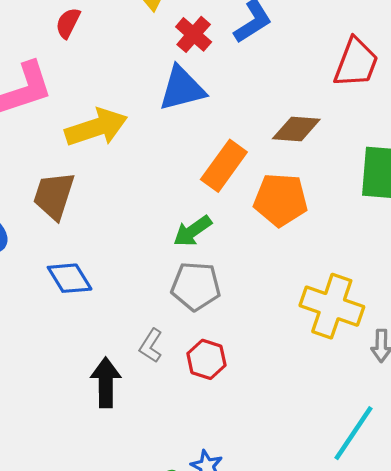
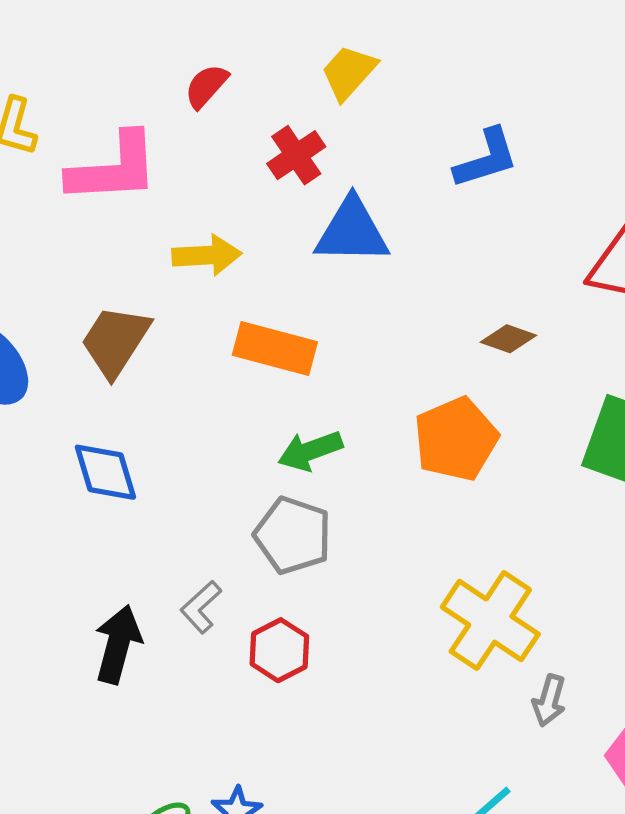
red cross: (194, 34) -> (296, 155), moved
yellow arrow: (96, 127) -> (207, 255), size x0.7
brown diamond: (296, 129) -> (508, 339), size x0.7
orange rectangle: (224, 166) -> (275, 348), moved, turned 54
orange pentagon: (281, 200) -> (456, 439), turned 30

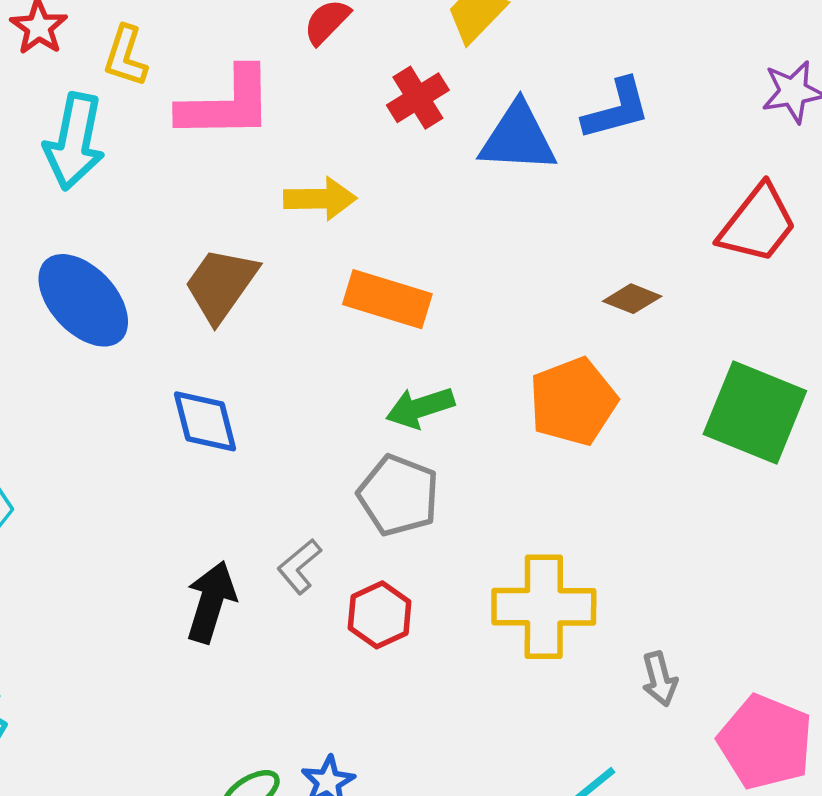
blue triangle: (352, 231) -> (518, 138), moved
yellow cross: (490, 621) -> (544, 607), moved, turned -36
gray arrow: (549, 701) -> (660, 679), turned -33

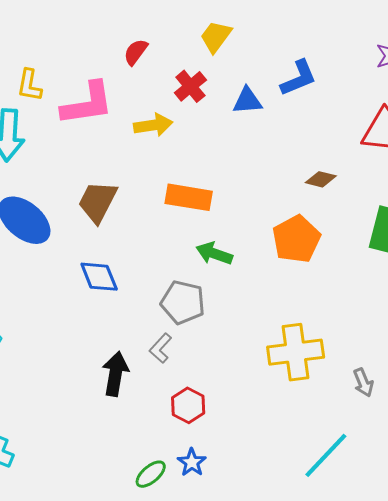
blue triangle: (518, 138) -> (247, 101), size x0.7
yellow arrow: (320, 199) -> (153, 125), moved
green arrow: (420, 408) -> (214, 254), turned 45
gray pentagon: (398, 495) -> (183, 302), moved
red hexagon: (380, 615) -> (188, 405), moved

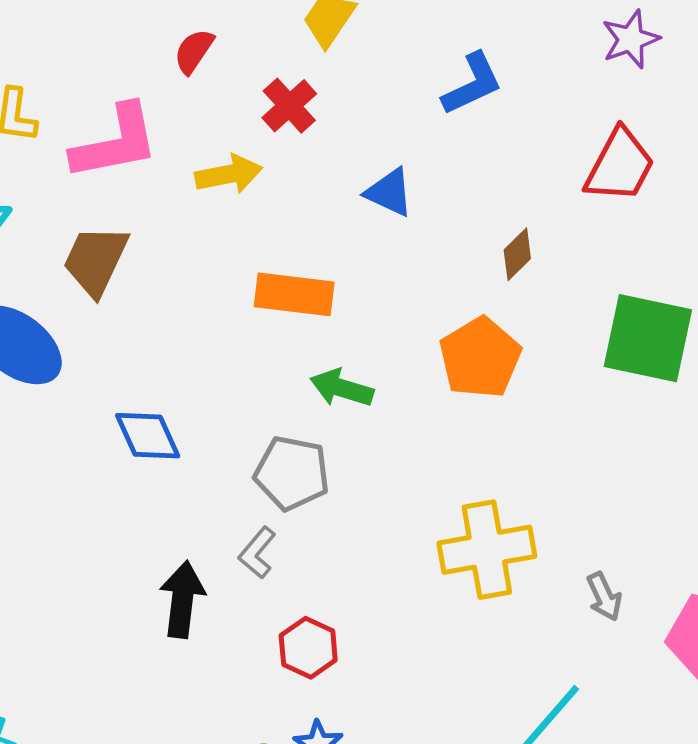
blue triangle: (247, 101) -> (389, 192), moved, turned 32
brown diamond: (321, 179) -> (517, 254), turned -56
brown trapezoid: (98, 202) -> (96, 260), moved

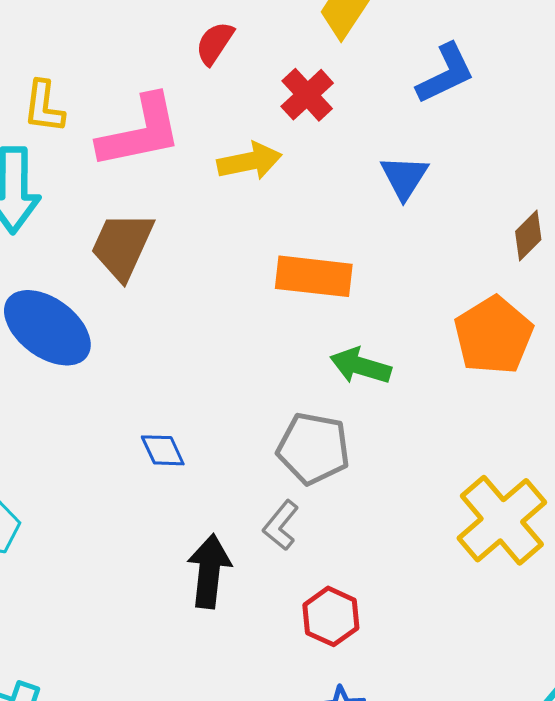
blue L-shape: (472, 84) -> (446, 74), moved
blue triangle: (389, 192) -> (404, 177), turned 38
blue diamond: (148, 436) -> (163, 450), moved, size x0.7
yellow cross: (487, 550) -> (502, 520), turned -30

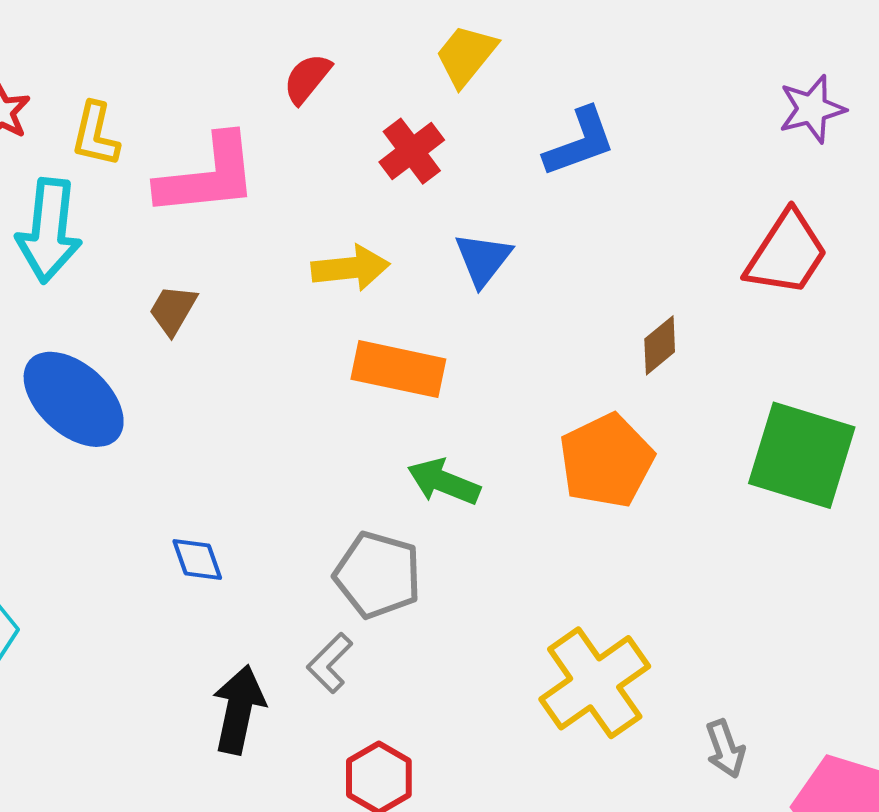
yellow arrow: (250, 161) -> (350, 268), moved
blue triangle: (404, 177) -> (483, 259), moved
brown trapezoid: (122, 246) -> (173, 310), size x0.6

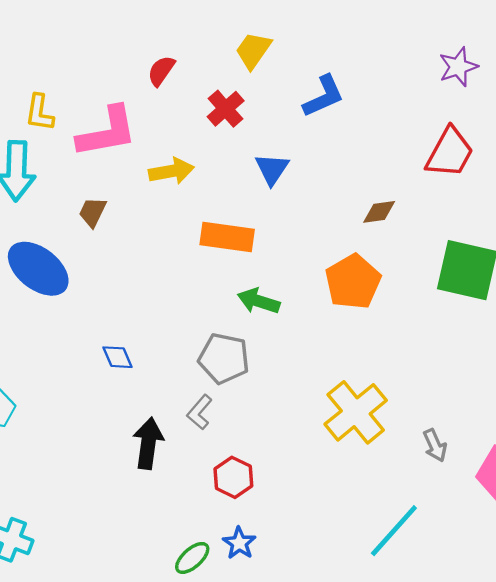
yellow arrow: (350, 268) -> (171, 171), moved
brown diamond: (660, 345) -> (379, 212), turned 36

